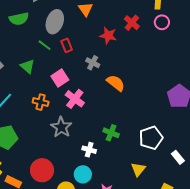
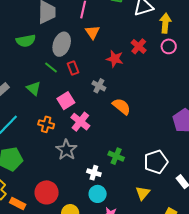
cyan circle: (83, 174) -> (98, 194), moved

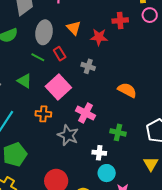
orange triangle: (93, 32) -> (74, 28), moved
red cross: (139, 46) -> (120, 20), turned -35
pink square: (66, 101) -> (58, 87), size x1.4
orange semicircle: (122, 106) -> (127, 90), moved
pink cross: (80, 122) -> (86, 113), moved

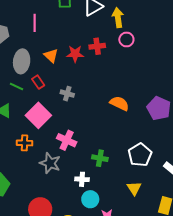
red star: (99, 37) -> (75, 54), moved
orange semicircle: (127, 90) -> (119, 103), moved

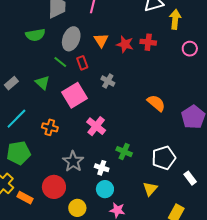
pink circle: (126, 39) -> (190, 49), moved
orange cross: (25, 143) -> (50, 127), moved
gray star: (50, 163) -> (73, 161), moved

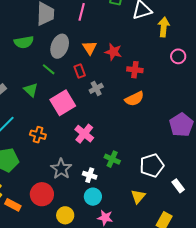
red cross: (148, 42) -> (135, 70), moved
red rectangle: (82, 63) -> (80, 71), moved
gray cross: (108, 81) -> (96, 88), turned 32
orange semicircle: (156, 103) -> (134, 99), moved, turned 114

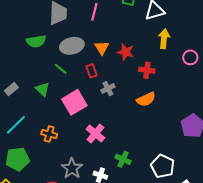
yellow arrow: (164, 27) -> (164, 39), moved
gray ellipse: (60, 46) -> (72, 46), turned 55
white pentagon: (152, 166) -> (163, 166), turned -30

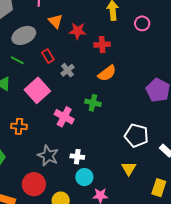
orange triangle: (102, 48) -> (55, 21), moved
green cross: (123, 159) -> (93, 103), moved

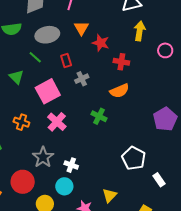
pink cross: (64, 117) -> (57, 122), moved
yellow triangle: (129, 168) -> (110, 195), moved
cyan circle: (84, 177) -> (64, 186), moved

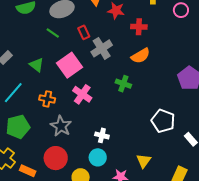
green triangle: (16, 77) -> (37, 65), moved
gray cross: (82, 79) -> (102, 48), size x1.5
gray star: (43, 157) -> (61, 126), moved

